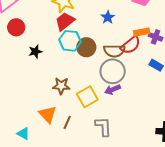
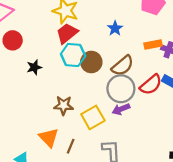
red semicircle: (131, 45) -> (151, 85), moved
brown semicircle: (114, 51) -> (123, 66), turned -40

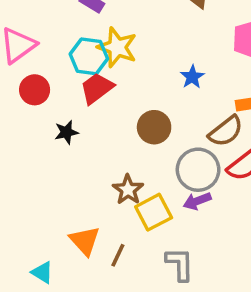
red trapezoid: (67, 33) -> (97, 88), moved
cyan hexagon: (73, 55) -> (89, 56), moved
brown semicircle: (123, 66) -> (226, 131), moved
brown star: (64, 105) -> (128, 190), moved, turned 30

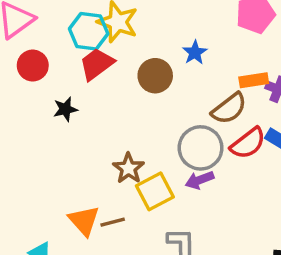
brown circle: (154, 127) -> (155, 76), moved
brown line: (118, 255) -> (113, 222), moved, turned 50

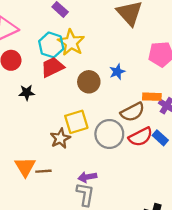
purple arrow: (200, 180) -> (87, 177), moved
yellow square: (155, 191) -> (76, 122), moved

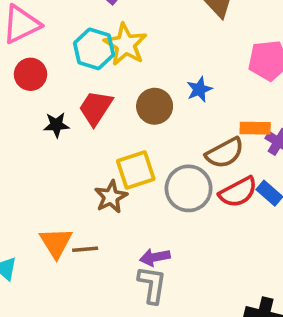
red trapezoid: (52, 67) -> (96, 108), moved, turned -30

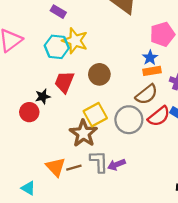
red circle: (31, 74) -> (29, 112), moved
blue star: (199, 89) -> (150, 58), moved
orange rectangle: (255, 128) -> (152, 71), moved
brown star: (111, 197) -> (83, 133), size x1.4
gray L-shape: (152, 285) -> (99, 162), moved

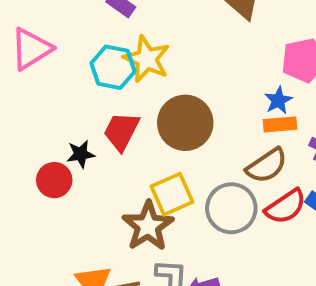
brown circle: (99, 74) -> (185, 123), size x1.4

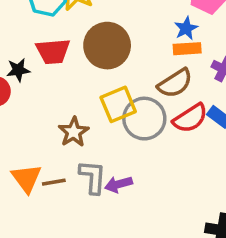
red trapezoid: (121, 131) -> (53, 51), turned -123
yellow square: (172, 194) -> (118, 104), moved
brown star: (148, 226) -> (74, 132), size x0.7

